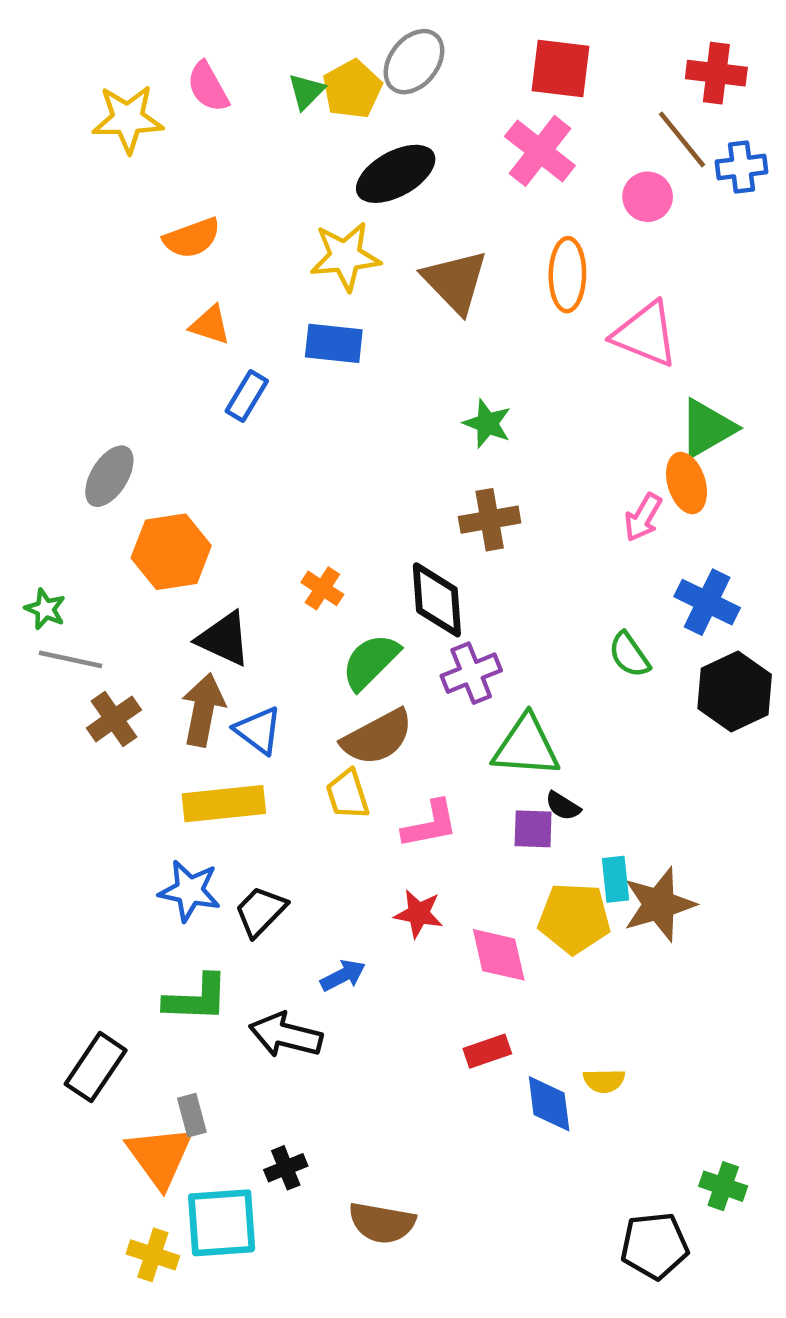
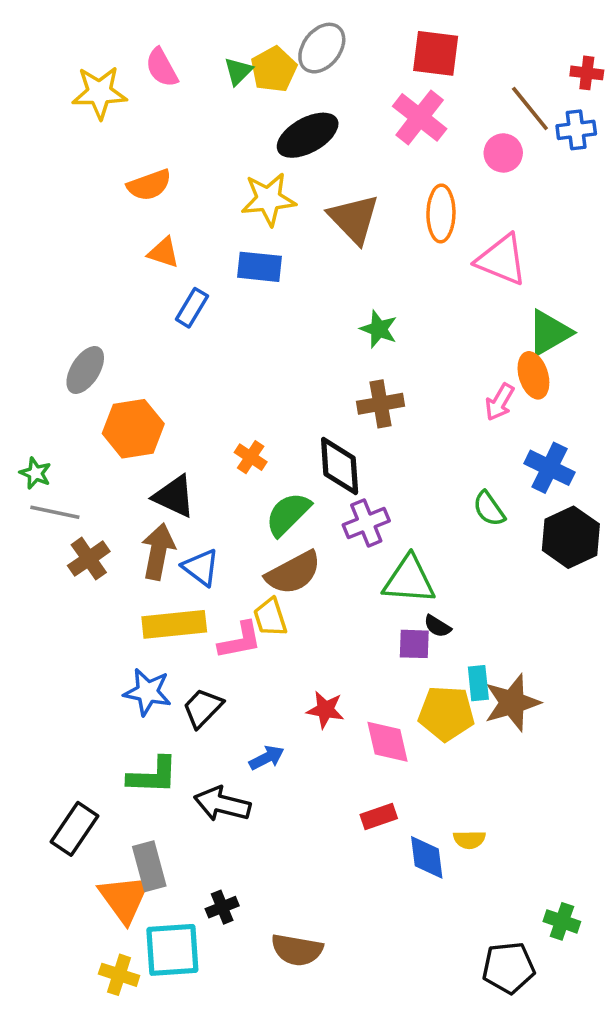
red cross: (716, 73) -> (587, 73), moved, size x0.7
pink L-shape: (430, 824) -> (240, 640), moved
gray rectangle: (192, 1115) -> (149, 866), size x1.5

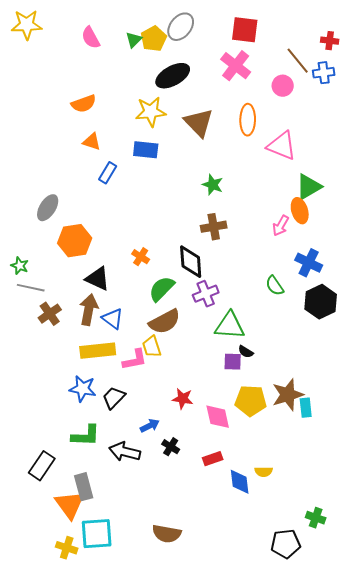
yellow star: (99, 93) -> (27, 25), moved
cyan rectangle: (478, 683) -> (306, 408), moved
black cross: (222, 907) -> (171, 447), moved, turned -36

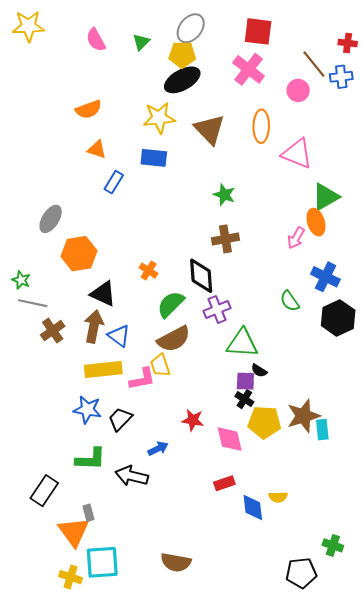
yellow pentagon: (154, 39) -> (182, 55), moved, turned 30
black cross: (171, 447) -> (244, 399), moved
gray rectangle: (84, 487) -> (88, 513), size x0.6

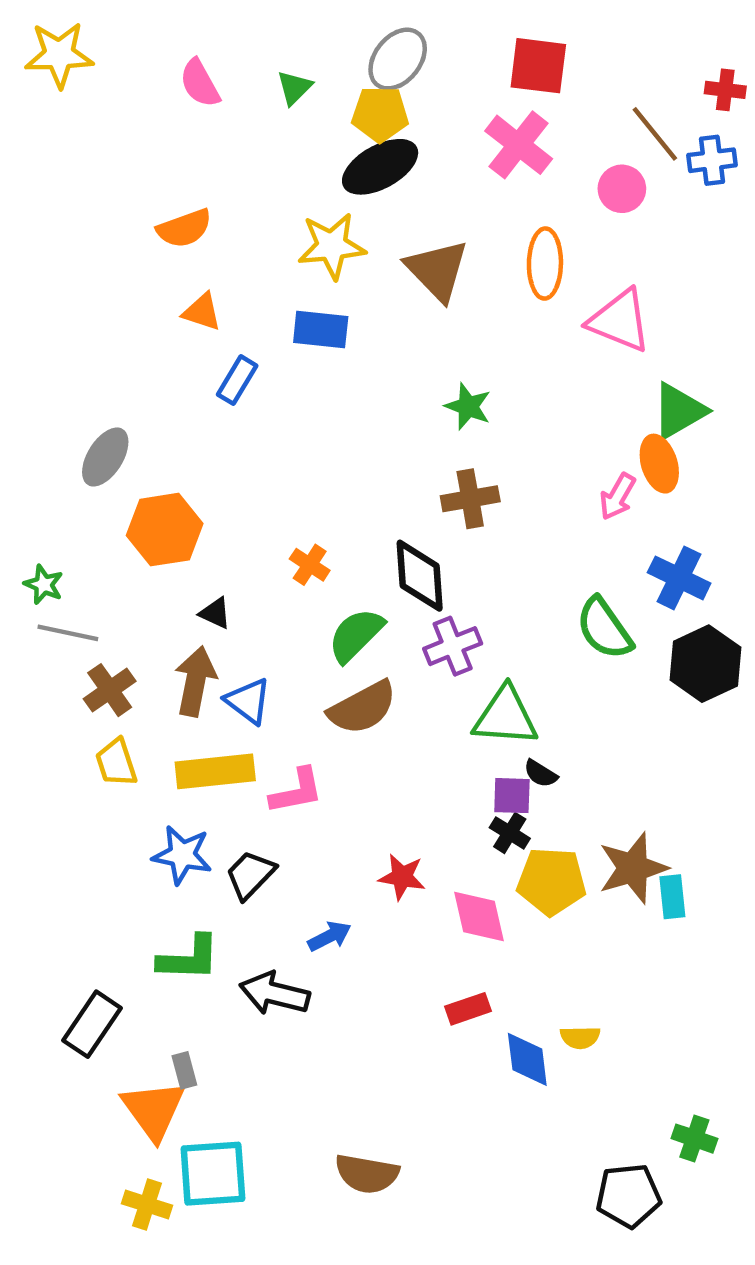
black triangle: (103, 294) -> (215, 613), size x0.6
green semicircle: (290, 301) -> (604, 628), size x1.4
yellow trapezoid: (160, 365) -> (116, 763), moved

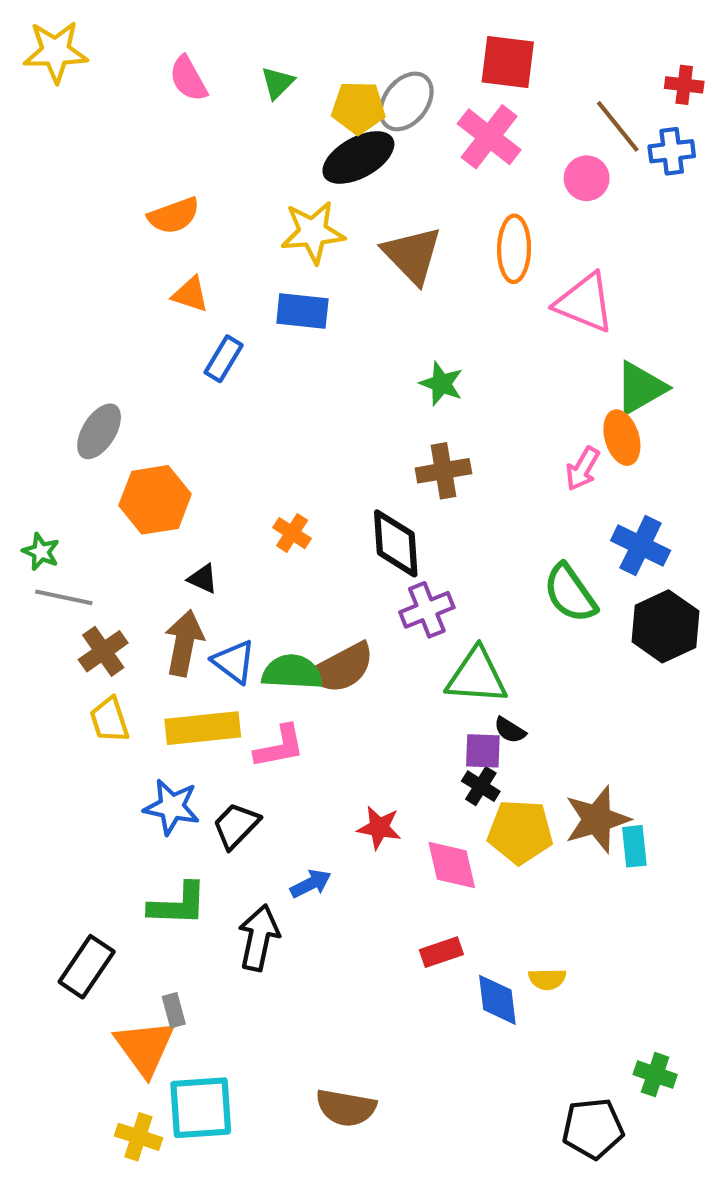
gray ellipse: (398, 59) -> (406, 101), moved
green semicircle: (356, 635) -> (292, 672), moved, turned 48
black arrow: (275, 993) -> (259, 938), turned 88

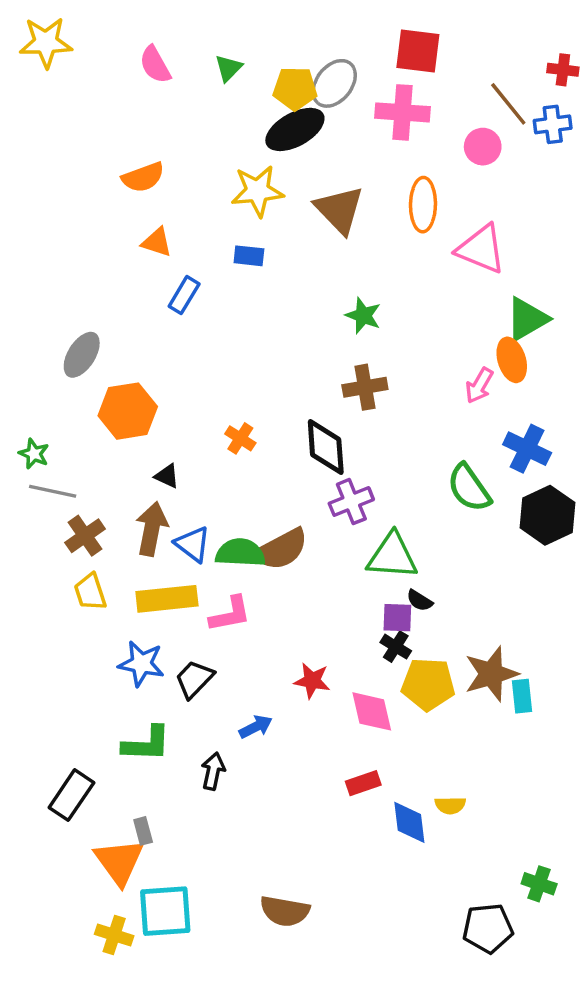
pink cross: (489, 137) -> (402, 112), turned -34
blue rectangle: (302, 311) -> (249, 256), size x0.7
black arrow: (259, 938) -> (213, 771), size x0.7

